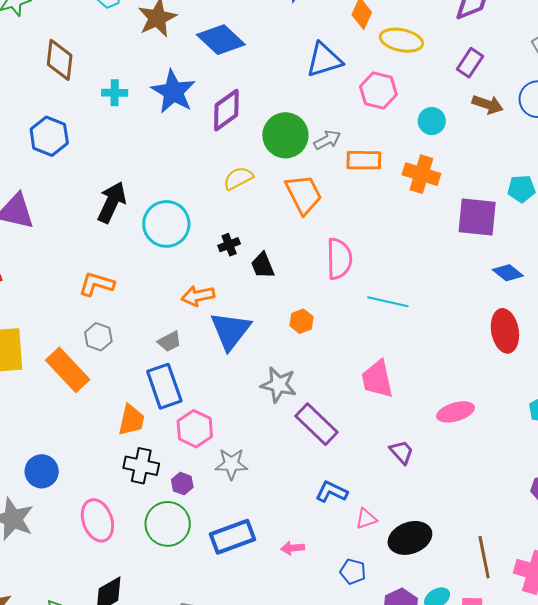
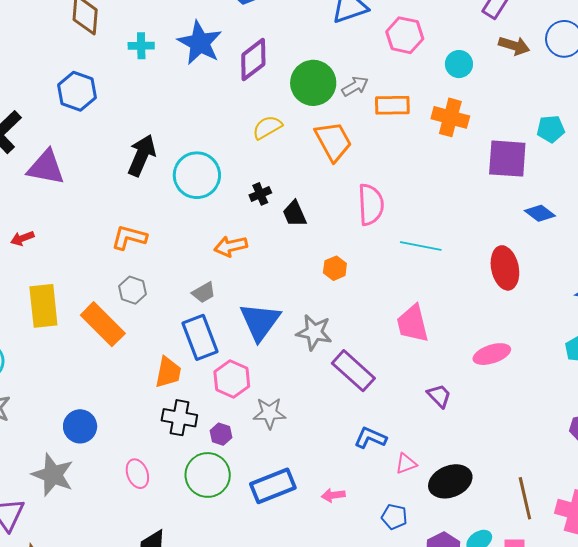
blue triangle: (230, 331) -> (260, 322), moved
red ellipse: (505, 331) -> (505, 268), moved
pink ellipse: (97, 520) -> (137, 474), size x0.7

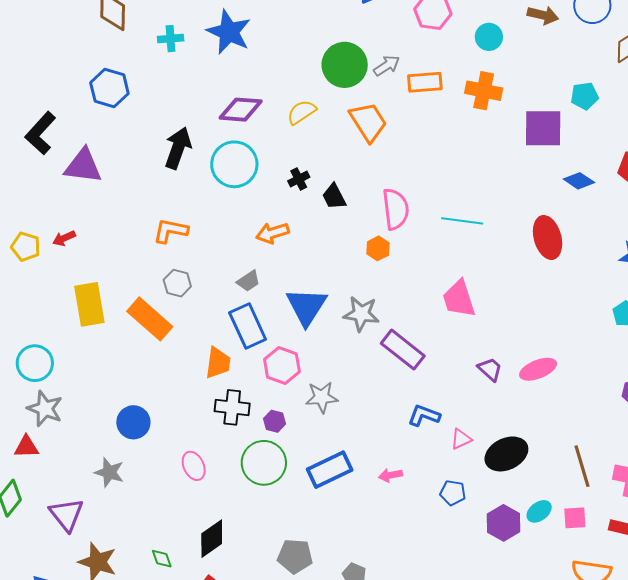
purple diamond: (253, 59) -> (241, 110), moved, turned 45
pink semicircle: (371, 205) -> (396, 209), moved
pink ellipse: (492, 354) -> (538, 369), moved
gray star: (53, 475) -> (109, 472), size x0.7

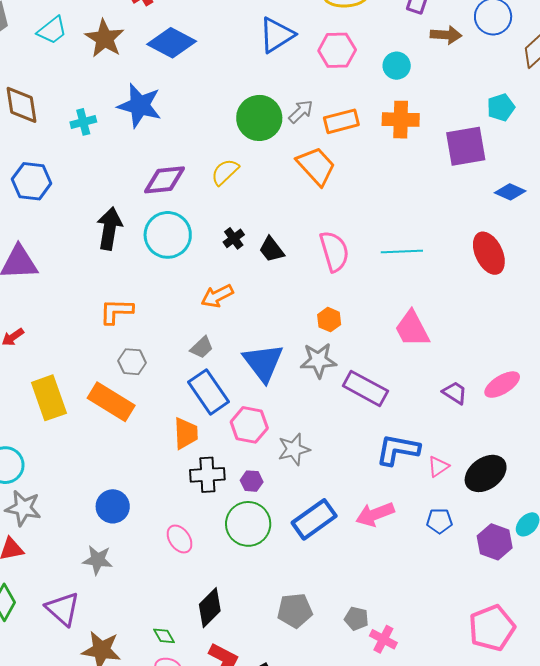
orange trapezoid: (368, 122) -> (316, 166), moved
orange hexagon: (378, 248) -> (329, 320), moved
blue L-shape: (424, 415) -> (398, 450), size x1.4
pink arrow: (390, 475) -> (375, 514), size x1.6

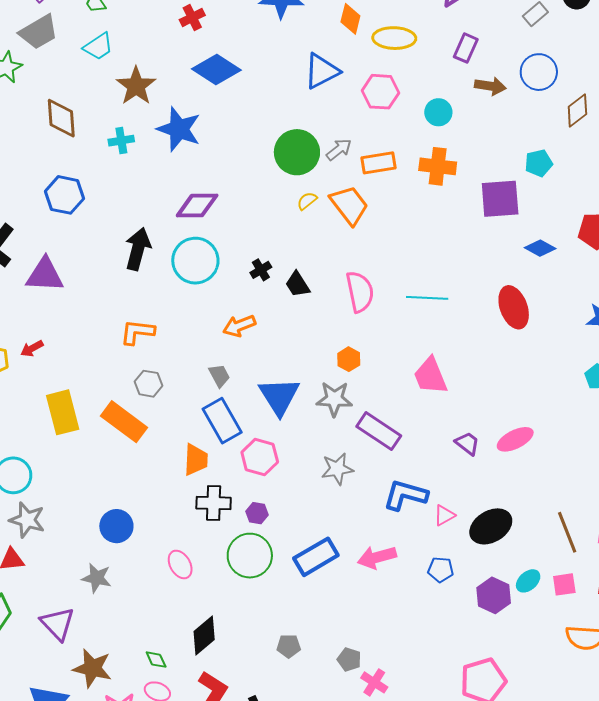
brown star: (105, 38) -> (136, 86), moved
yellow semicircle: (225, 172) -> (307, 201), moved, size x0.7
gray trapezoid: (202, 347) -> (219, 376), turned -80
gray star: (294, 449) -> (337, 469), moved
gray pentagon: (295, 611) -> (289, 646), size x0.7

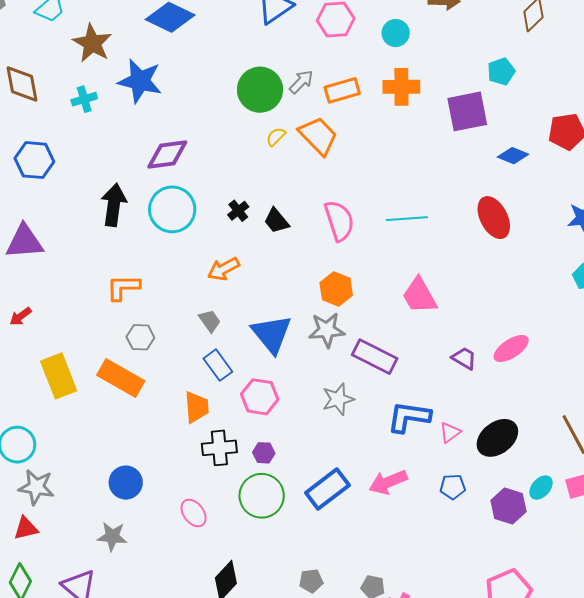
orange hexagon: (349, 359) -> (336, 289), size x1.4
blue rectangle: (222, 421) -> (218, 365), size x0.7

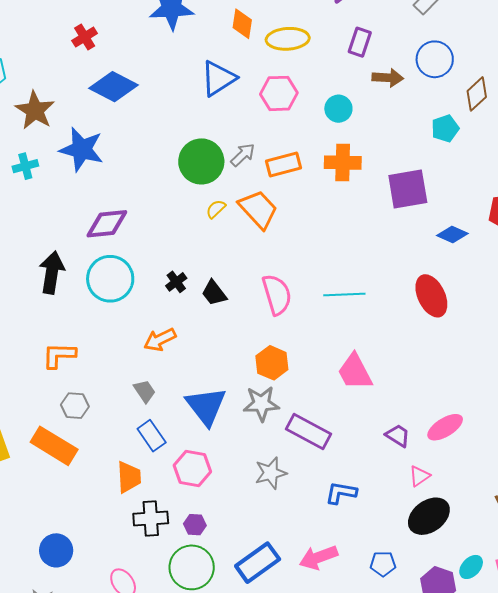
cyan pentagon: (501, 71) -> (445, 129), moved
blue L-shape: (409, 417) -> (341, 493), size x0.7
pink triangle: (450, 432) -> (419, 476), moved

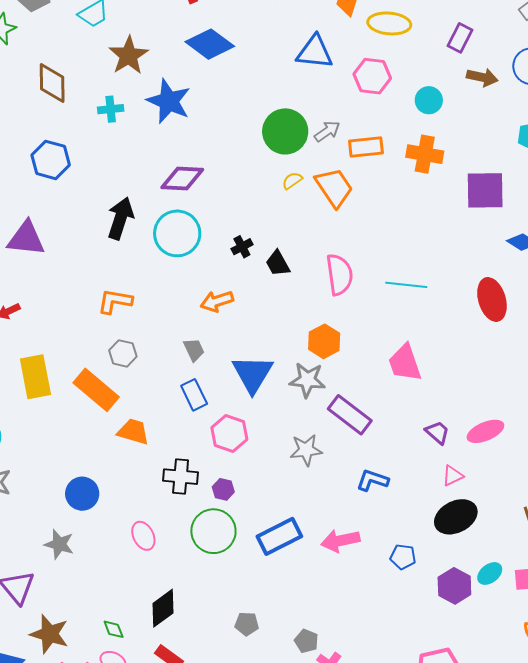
blue triangle: (218, 78) -> (315, 52), turned 30
orange trapezoid: (129, 477) -> (133, 432), moved, turned -80

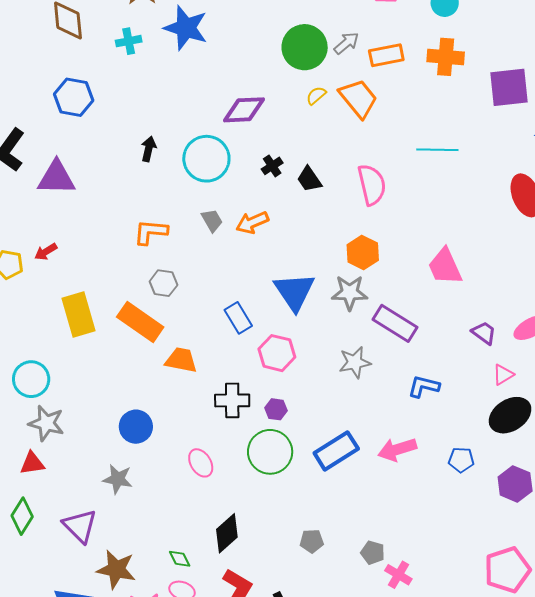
purple diamond: (182, 179) -> (244, 110), moved
black arrow: (120, 218) -> (149, 149), size x0.6
cyan line: (406, 285) -> (437, 150), moved
gray trapezoid: (194, 350) -> (212, 220), moved

